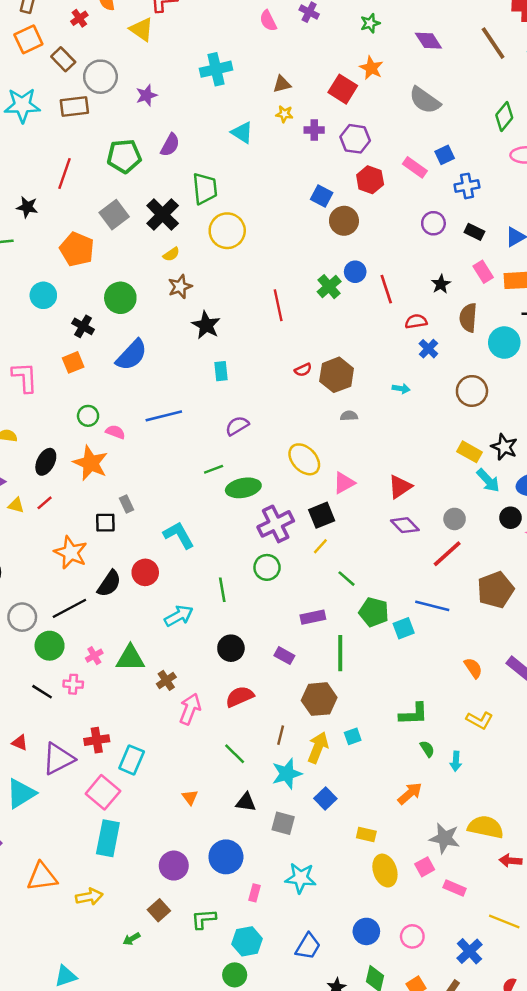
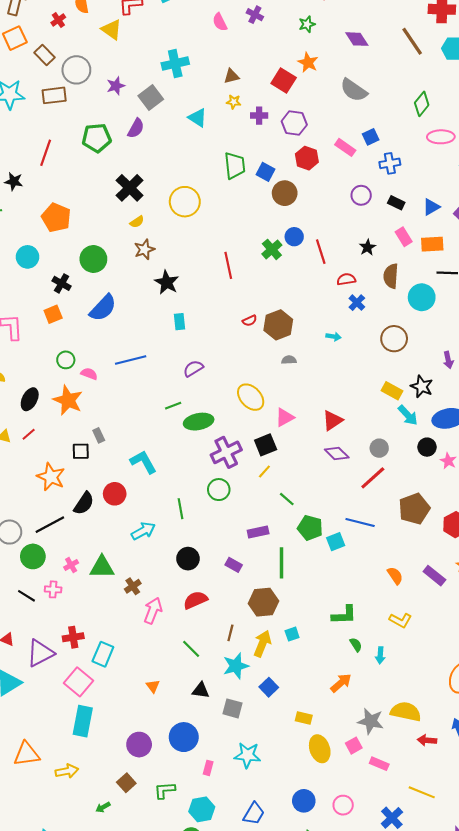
green trapezoid: (205, 188) -> (235, 166), moved
gray square: (114, 215) -> (151, 98), moved

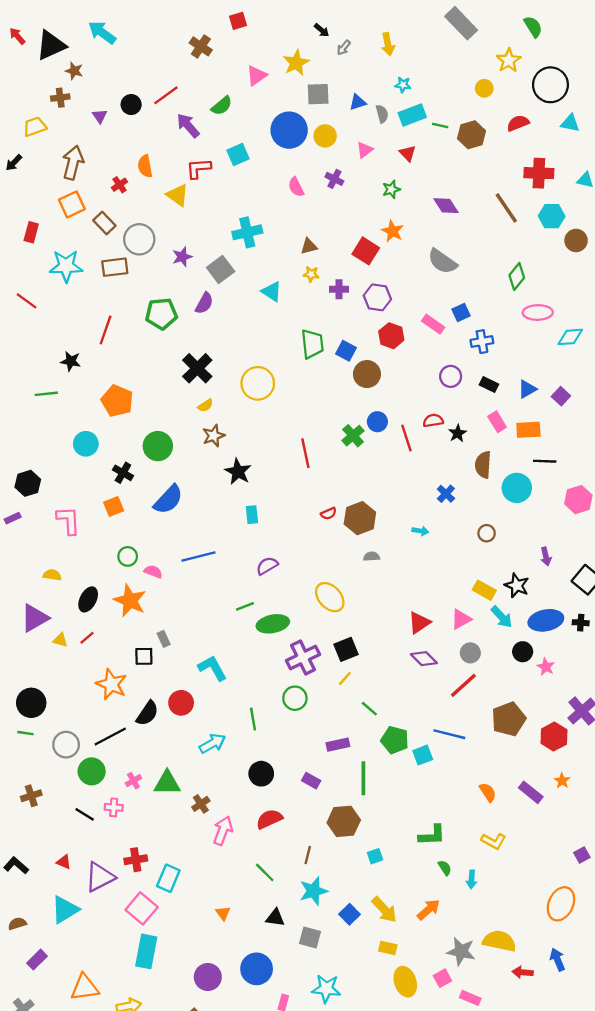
red semicircle: (346, 279) -> (433, 421), moved
brown circle: (394, 339) -> (487, 533), size x0.6
pink triangle: (285, 417) -> (461, 619), moved
yellow arrow: (262, 644) -> (384, 910), moved, turned 115

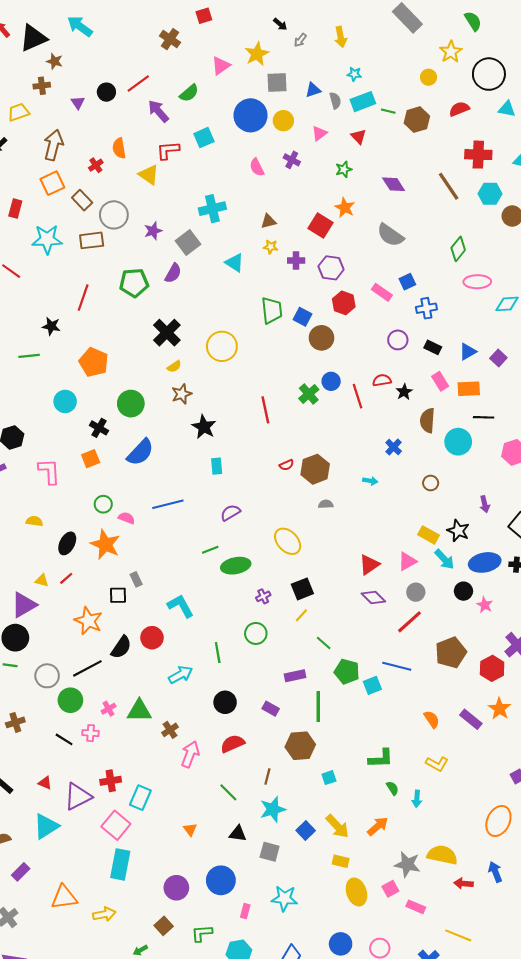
purple triangle: (35, 618) -> (24, 605), moved
purple cross: (303, 658) -> (263, 596), size x0.5
orange star: (562, 781) -> (500, 709), size x1.5

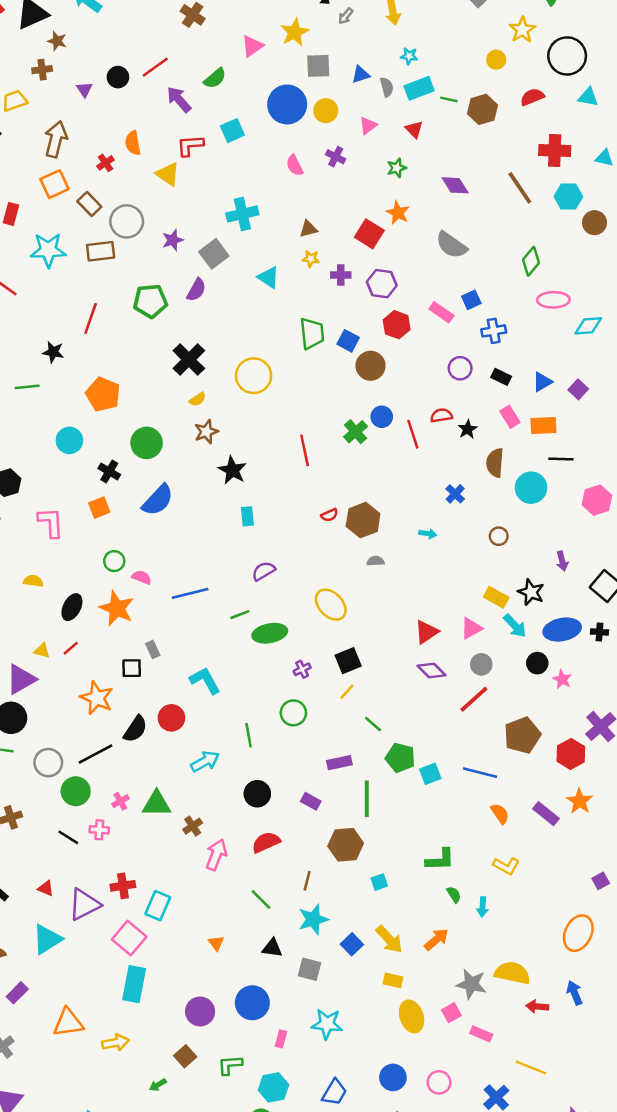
blue line: (168, 504) -> (190, 593), moved
blue line: (397, 666) -> (480, 773), moved

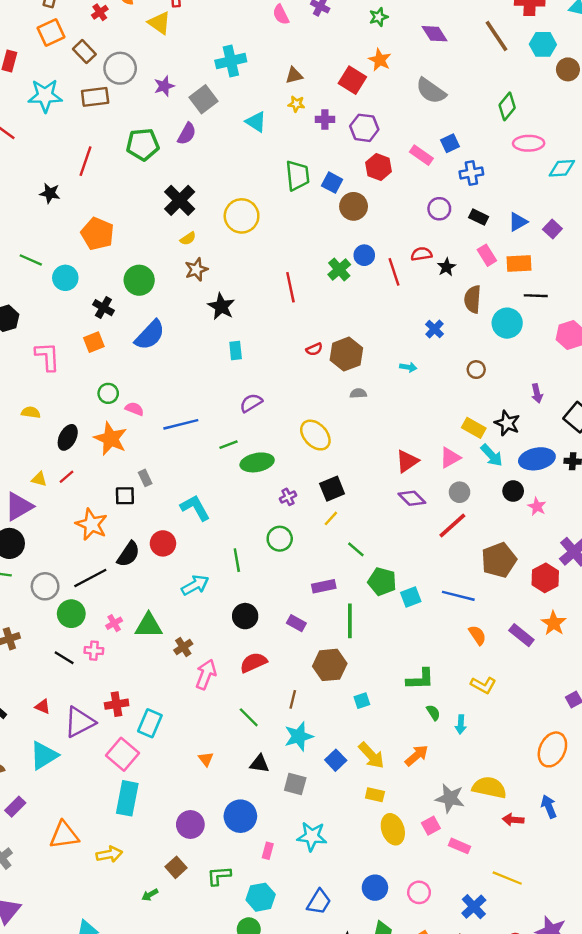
green line: (27, 387) -> (31, 260), moved, turned 30

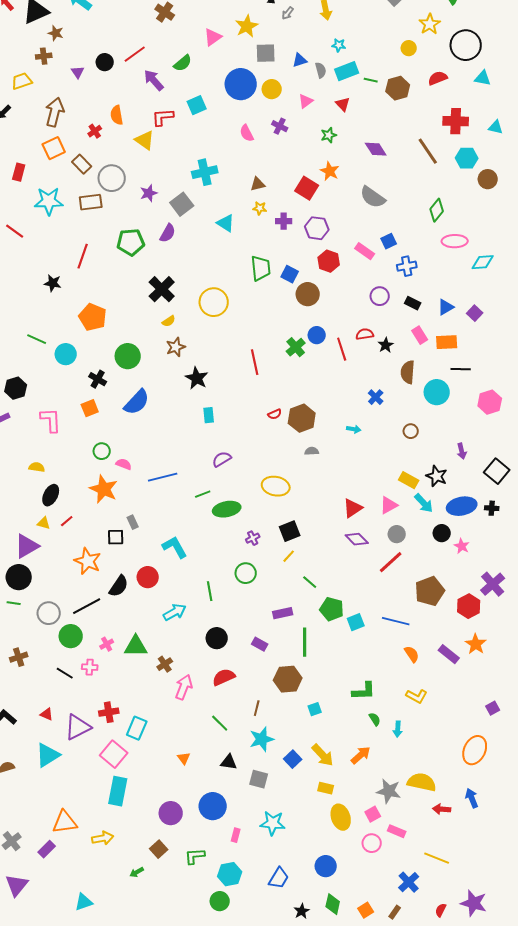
yellow ellipse: (315, 435) -> (276, 486), turned -36
black ellipse: (68, 437) -> (51, 495), moved
purple rectangle: (15, 807) -> (47, 849), moved
pink circle: (419, 892) -> (372, 843), moved

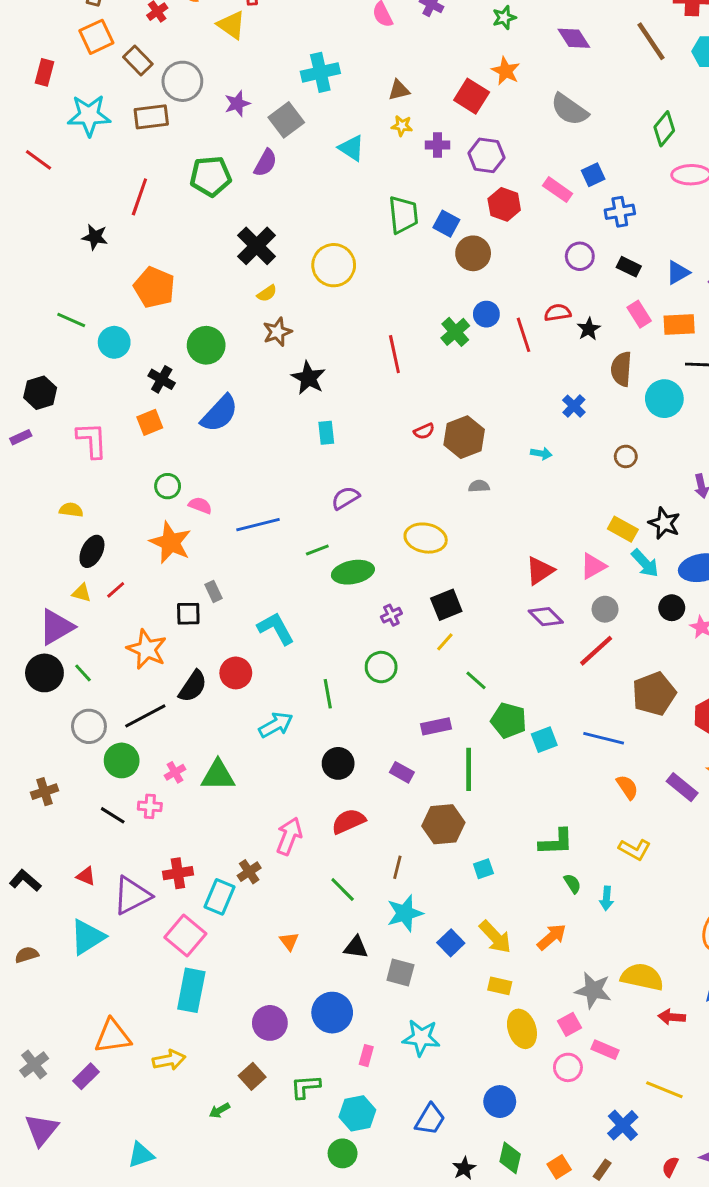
green line: (14, 603) -> (83, 673), moved, turned 40
brown cross: (165, 664) -> (249, 872), moved

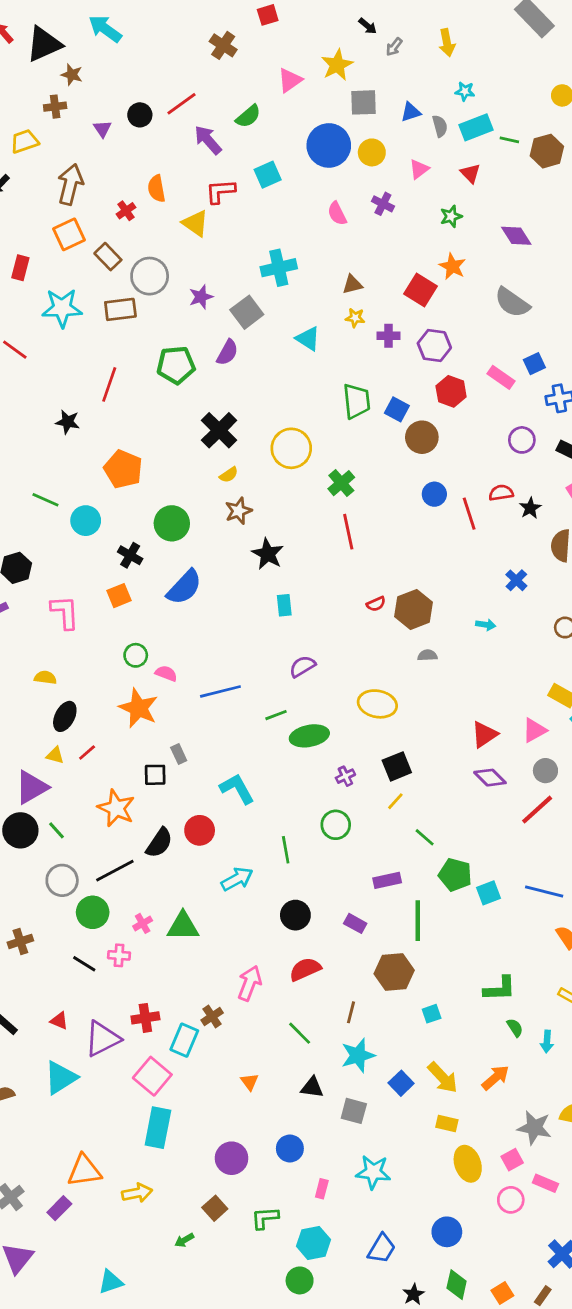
green cross: (455, 332) -> (341, 483), moved
blue circle: (332, 1013) -> (290, 1148), size x0.7

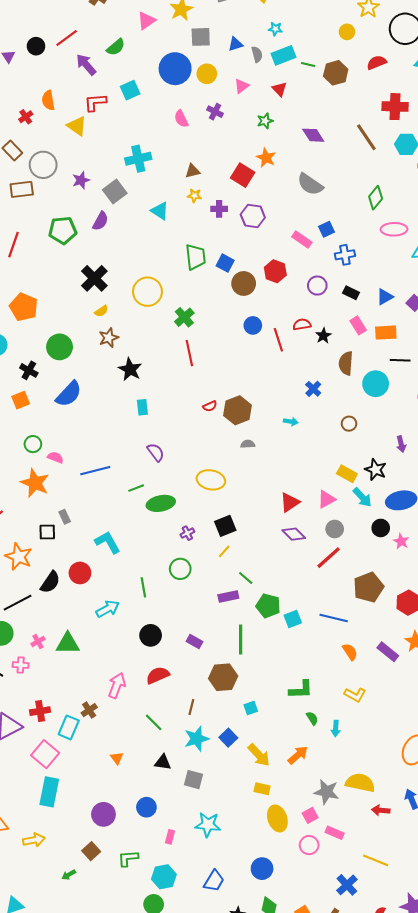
red hexagon: (451, 391) -> (275, 271), moved
purple semicircle: (302, 666) -> (156, 452), turned 84
purple rectangle: (387, 880) -> (228, 596), moved
blue square: (401, 1083) -> (228, 738), moved

